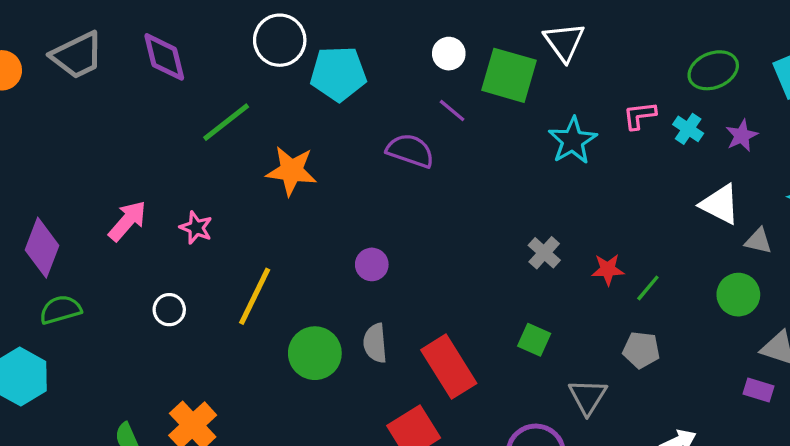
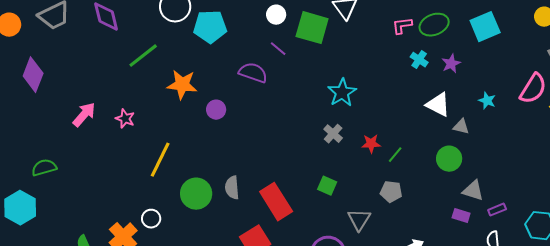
pink L-shape: (640, 115) -> (402, 26), moved
cyan star: (573, 141) -> (342, 93), moved
purple diamond: (42, 248) -> (33, 75), moved
purple circle: (372, 264) -> (216, 110), moved
white circle: (169, 310) -> (151, 219), moved

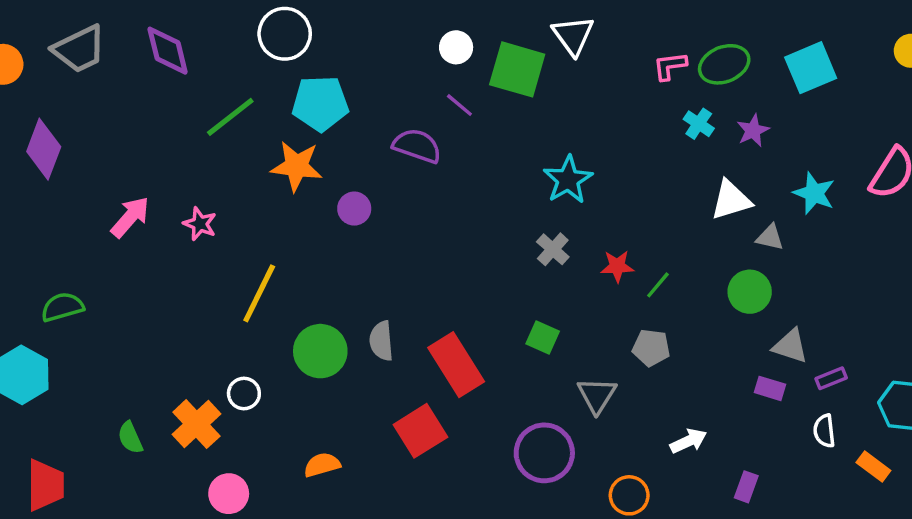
cyan pentagon: (210, 27) -> (320, 103), moved
cyan star: (487, 101) -> (814, 193), size x1.4
white triangle: (438, 105) -> (731, 200), turned -44

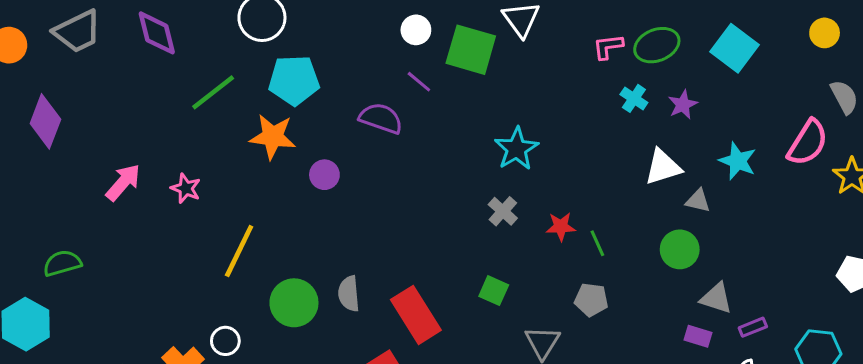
cyan square: (811, 68) -> (735, 48), turned -30
green line: (658, 285) -> (597, 243), turned -64

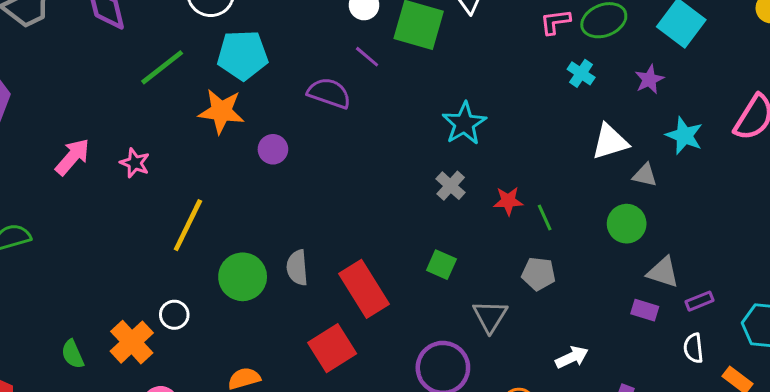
purple star: (683, 105) -> (649, 79), moved

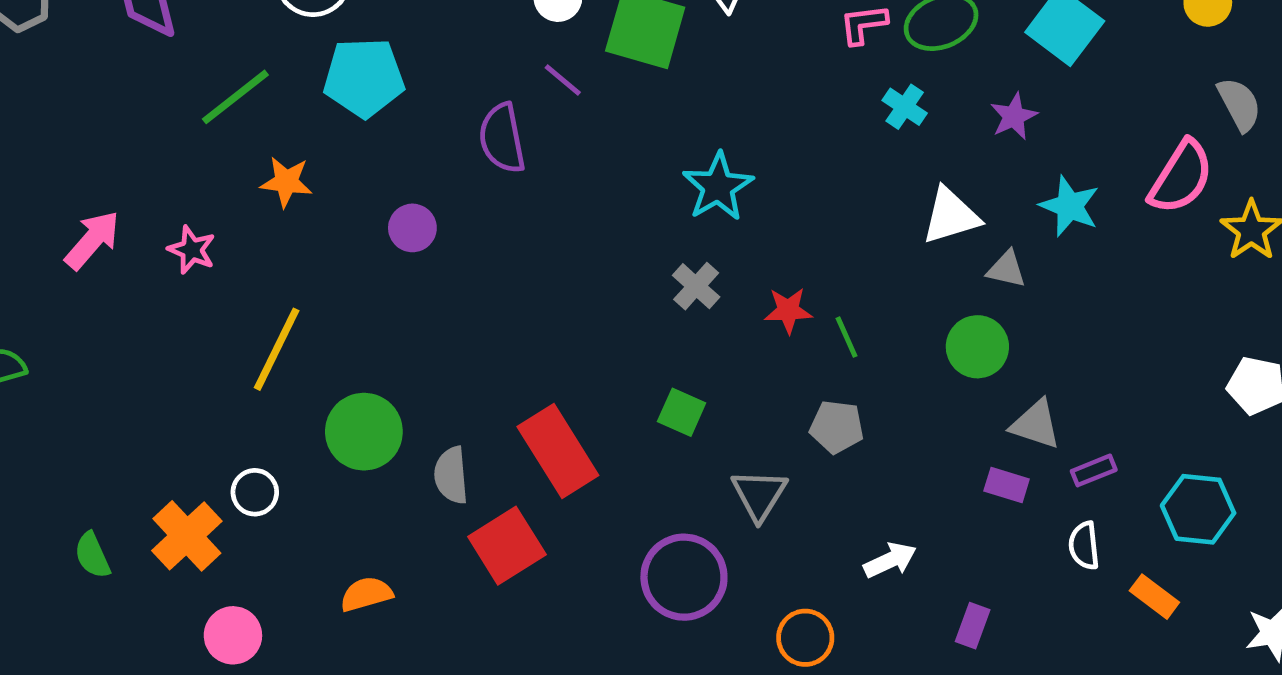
purple semicircle: (329, 93) -> (502, 138), turned -120
orange star: (221, 111) -> (286, 182), moved, size x0.7
gray semicircle: (297, 268) -> (451, 475), moved

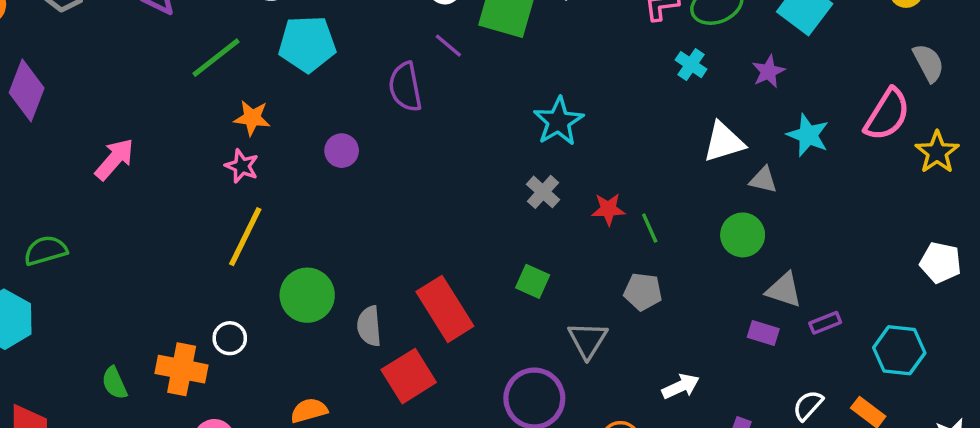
pink star: (192, 250) -> (242, 166), moved
orange cross: (187, 536) -> (182, 369), turned -36
white semicircle: (1084, 546) -> (808, 405), moved, turned 48

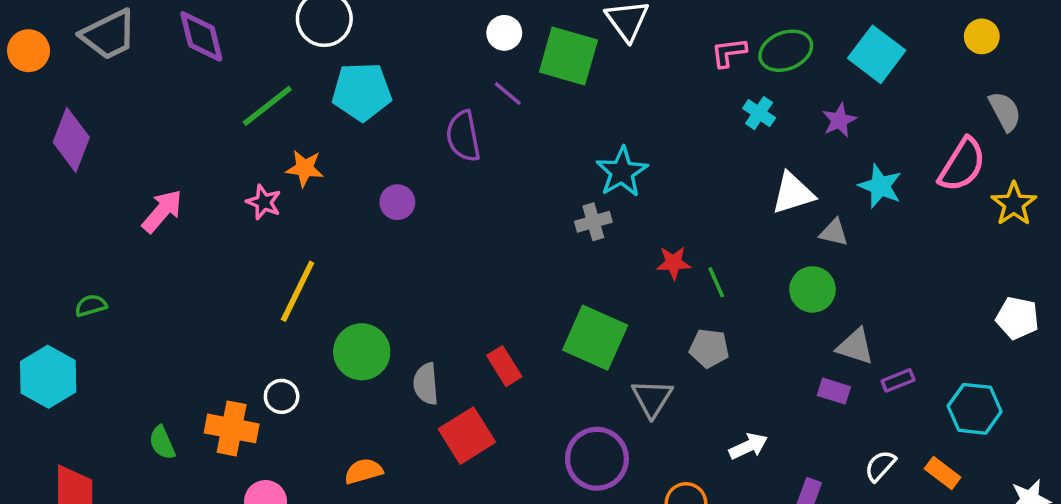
pink star: (242, 166) -> (264, 202), moved
gray cross: (543, 192) -> (593, 222), moved, turned 32
green semicircle: (46, 250) -> (91, 305), size x0.7
green square: (533, 281) -> (595, 338), size x1.8
red rectangle: (445, 309) -> (504, 366), size x0.6

